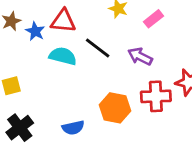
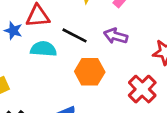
red cross: (156, 96) -> (142, 89), moved, turned -32
orange hexagon: (115, 108) -> (90, 72), moved

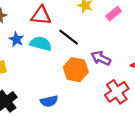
blue star: (13, 31) -> (16, 39), moved
purple arrow: (116, 36) -> (101, 58), moved

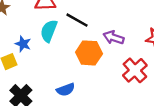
blue star: (16, 39) -> (23, 44), moved
cyan semicircle: (41, 44) -> (49, 31), turned -75

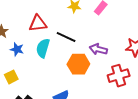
blue star: (23, 44) -> (17, 49), moved
red cross: (135, 70) -> (119, 76), turned 30

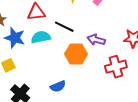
cyan semicircle: (43, 48) -> (41, 37), turned 60
blue star: (17, 49) -> (15, 38), size x1.5

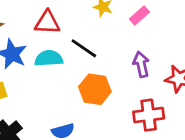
purple arrow: (96, 40) -> (141, 64), moved, turned 54

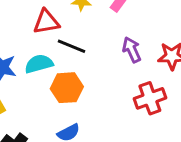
red triangle: (47, 22) -> (46, 22), moved
orange hexagon: (95, 89) -> (67, 88), moved

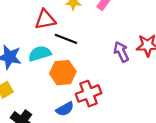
purple arrow: (132, 50) -> (121, 52), moved
red cross: (150, 98) -> (89, 94), moved

